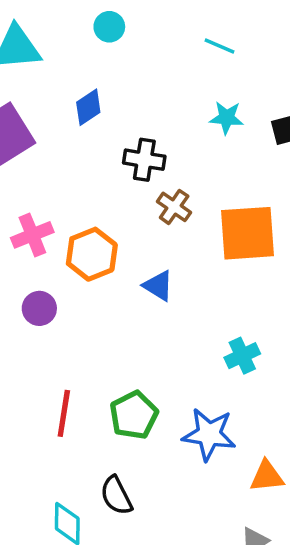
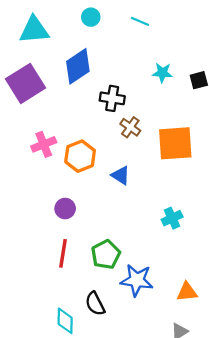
cyan line: (220, 46) -> (140, 21), moved
blue diamond: (88, 107) -> (78, 66), size x1.6
purple circle: (39, 308) -> (65, 209), moved
blue star: (209, 434) -> (137, 280), moved

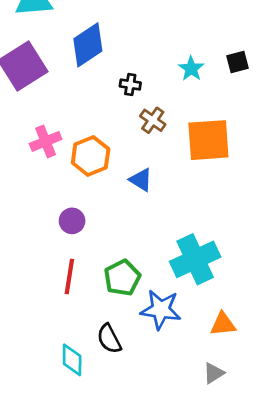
cyan star: (162, 73) -> (191, 69), moved, turned 30
black cross: (112, 98) -> (130, 85), size x0.7
cyan cross: (172, 218) -> (195, 259), moved, size x1.8

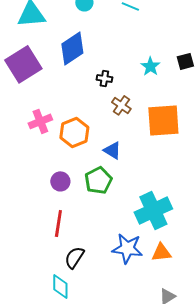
green pentagon: (122, 278) -> (98, 180), moved
orange triangle: (223, 324) -> (161, 252), moved
black semicircle: (109, 339) -> (74, 257), moved, turned 60

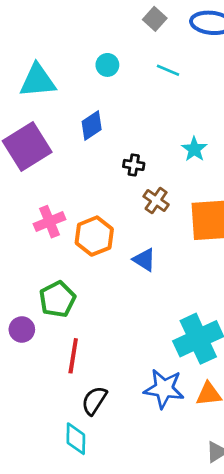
blue diamond: (72, 48) -> (92, 125), size x0.7
green pentagon: (98, 180) -> (57, 299), moved
purple circle: (60, 181) -> (22, 329), moved

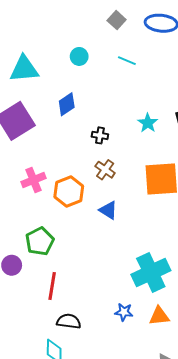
brown cross: (156, 201) -> (105, 170), moved
blue star: (164, 389) -> (124, 312), size x0.6
black semicircle: (94, 401) -> (69, 321), turned 65

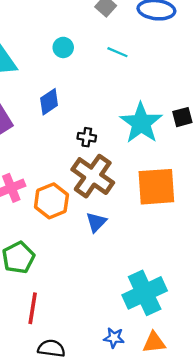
cyan star: (148, 123) -> (141, 123), size x1.8
brown cross: (105, 170) -> (93, 176), size x1.8
blue triangle: (108, 210) -> (96, 222), turned 42

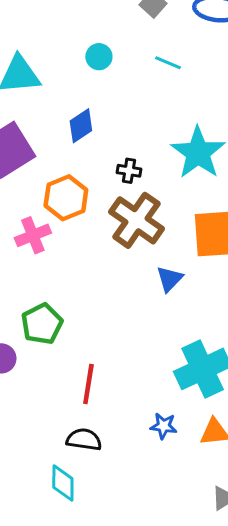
orange hexagon: (51, 201) -> (66, 198), moved
blue triangle: (96, 222) -> (170, 279), moved
red line: (33, 308) -> (88, 384), moved

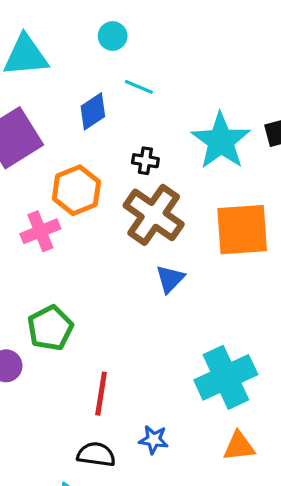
cyan line: (168, 63) -> (139, 87), moved
blue triangle: (170, 279) -> (170, 279), moved
blue star: (164, 426) -> (154, 440), moved

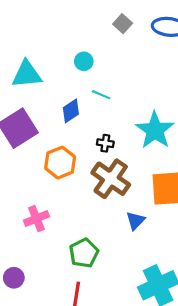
pink cross: (40, 231) -> (36, 219), moved
blue triangle: (170, 279) -> (135, 221), moved
green pentagon: (50, 328) -> (84, 253), moved

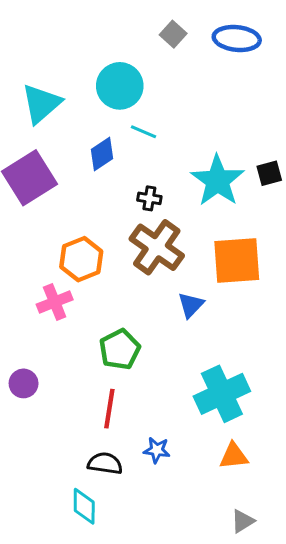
cyan circle: (84, 61) -> (120, 86), size x1.8
cyan triangle: (27, 74) -> (41, 104), turned -36
orange hexagon: (60, 163) -> (81, 259), moved

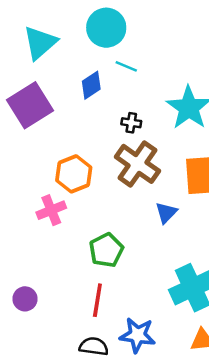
purple circle: (24, 383) -> (25, 299), moved
blue star: (157, 450) -> (137, 335), size x1.6

